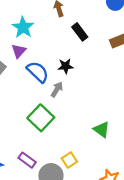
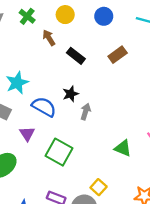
cyan star: (23, 27) -> (17, 83), moved, turned 30
purple triangle: (19, 51) -> (27, 134), moved
gray arrow: (57, 89) -> (86, 112), moved

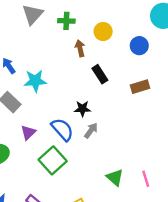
green cross: (27, 16) -> (66, 21), turned 35
blue semicircle: (44, 107) -> (62, 130), moved

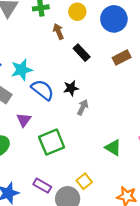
blue circle: (139, 46) -> (114, 19), size x1.5
blue semicircle: (62, 130) -> (43, 90), moved
green square: (53, 160) -> (52, 142), turned 30

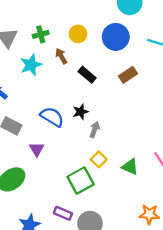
cyan star: (22, 70) -> (31, 65), moved
green square: (52, 142) -> (81, 181), moved
yellow square: (84, 181) -> (99, 159), moved

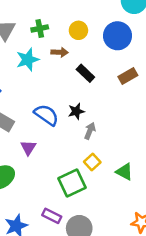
brown arrow: (61, 56) -> (60, 52), turned 119

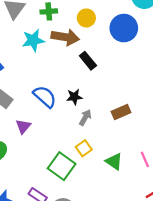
brown arrow: (60, 52) -> (65, 37), size x1.6
brown rectangle: (128, 76) -> (121, 112), moved
green square: (72, 183) -> (62, 166), turned -36

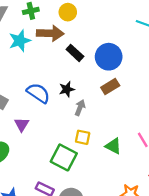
blue circle: (124, 28) -> (109, 57), moved
brown rectangle: (121, 112) -> (110, 86), moved
yellow square: (84, 148) -> (83, 137), turned -35

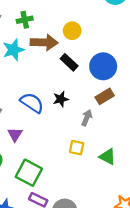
yellow circle: (68, 12) -> (72, 31), moved
gray arrow: (80, 108) -> (87, 118), moved
green square: (64, 157) -> (29, 173), moved

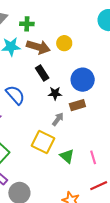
black rectangle: (69, 62) -> (42, 73), moved
black star: (61, 99) -> (55, 93), moved
yellow square: (77, 148) -> (43, 142), size x1.6

